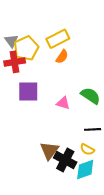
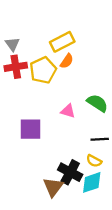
yellow pentagon: (26, 48) -> (43, 70), moved
purple square: (28, 91) -> (30, 129), moved
brown triangle: (49, 151) -> (53, 187), moved

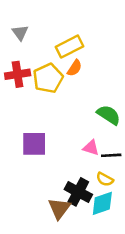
gray triangle: (12, 44) -> (20, 33), moved
pink triangle: (68, 111) -> (91, 148), moved

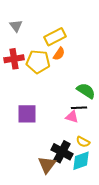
yellow pentagon: (48, 78) -> (38, 62), turned 30
black line: (111, 155) -> (79, 108), moved

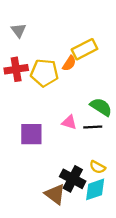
yellow rectangle: (55, 37) -> (85, 49), moved
pink triangle: (72, 117) -> (69, 122), moved
brown triangle: (47, 165) -> (55, 194), turned -30

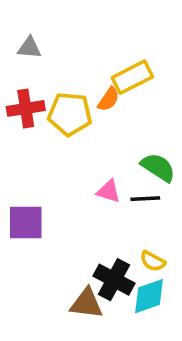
gray triangle: (19, 30) -> (29, 48), turned -49
purple square: (31, 134) -> (26, 223), moved
brown triangle: (55, 194) -> (86, 304), turned -30

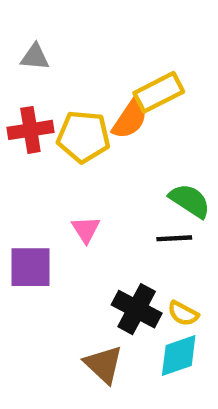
orange semicircle: (108, 99) -> (130, 119), size x1.4
pink triangle: (108, 191) -> (86, 229), moved, turned 40
black cross: (114, 280) -> (137, 309), moved
brown triangle: (86, 304) -> (103, 364), turned 36

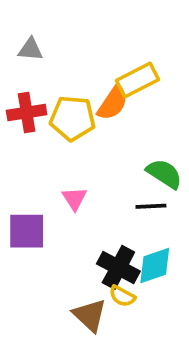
yellow semicircle: (183, 313) -> (122, 296), moved
cyan diamond: (179, 356) -> (155, 266), moved

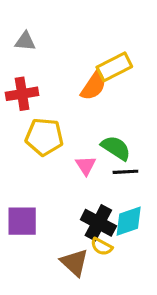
yellow pentagon: (73, 118) -> (44, 137), moved
green semicircle: (164, 174) -> (116, 148), moved
pink triangle: (74, 199) -> (86, 165), moved
purple square: (27, 231) -> (22, 221), moved

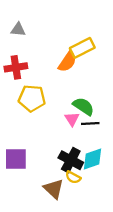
pink triangle: (86, 165) -> (72, 119), moved

